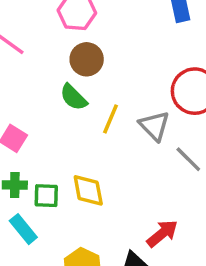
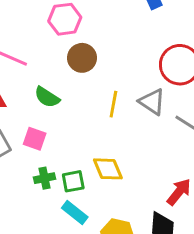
green semicircle: (73, 97) -> (47, 97), moved
cyan rectangle: (23, 229) -> (75, 213), moved

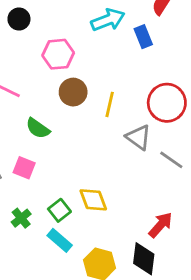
yellow line: (113, 104) -> (110, 104), moved
green cross: (44, 178) -> (21, 218), moved, turned -30
green square: (73, 181) -> (59, 210), turned -30

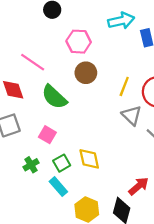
yellow line: (110, 104) -> (124, 86), moved
green semicircle: (38, 128) -> (54, 97), size x1.4
pink square: (24, 168) -> (47, 135), moved

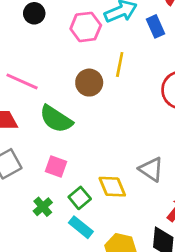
pink hexagon: (79, 42) -> (86, 27), moved
yellow line: (124, 86) -> (120, 65), moved
gray triangle: (132, 115) -> (151, 169), moved

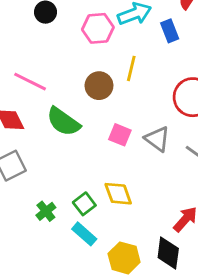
pink square: (56, 166) -> (120, 135), moved
gray triangle: (151, 169) -> (157, 139), moved

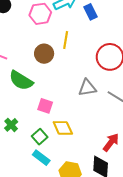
pink square: (120, 135) -> (45, 106), moved
gray triangle: (157, 139) -> (87, 88), turned -42
green cross: (46, 211) -> (11, 125), moved

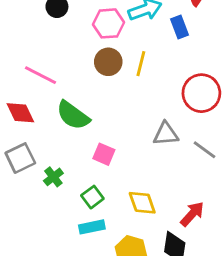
brown circle: (44, 54) -> (108, 62), moved
yellow diamond: (63, 128) -> (142, 203), moved
cyan rectangle: (41, 158) -> (92, 227), turned -54

